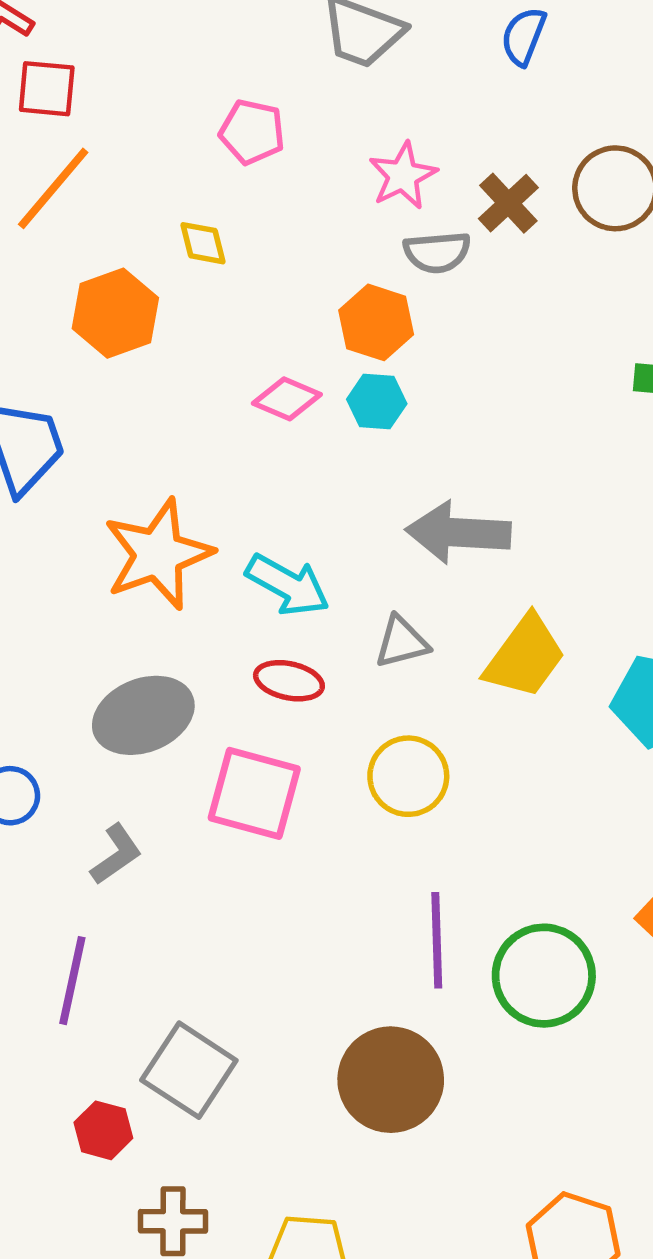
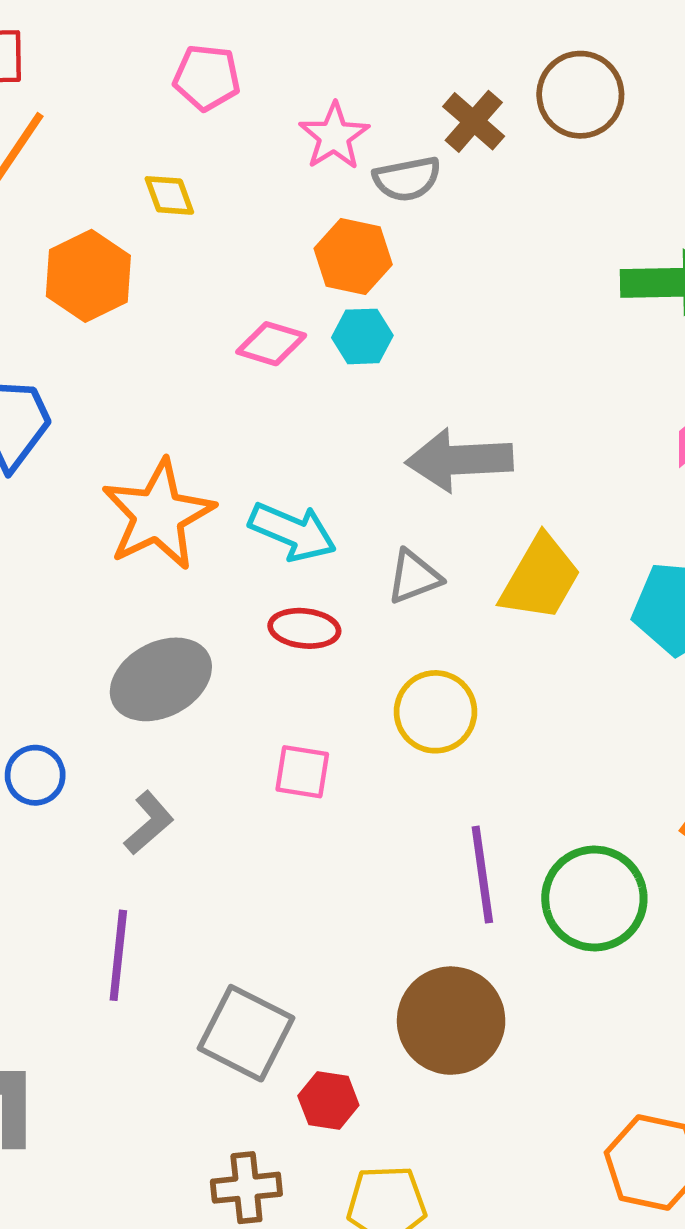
pink star: (403, 176) -> (334, 136), moved
pink square: (254, 793) -> (302, 772), moved, size x0.6
red hexagon: (103, 1130) -> (328, 1101), moved

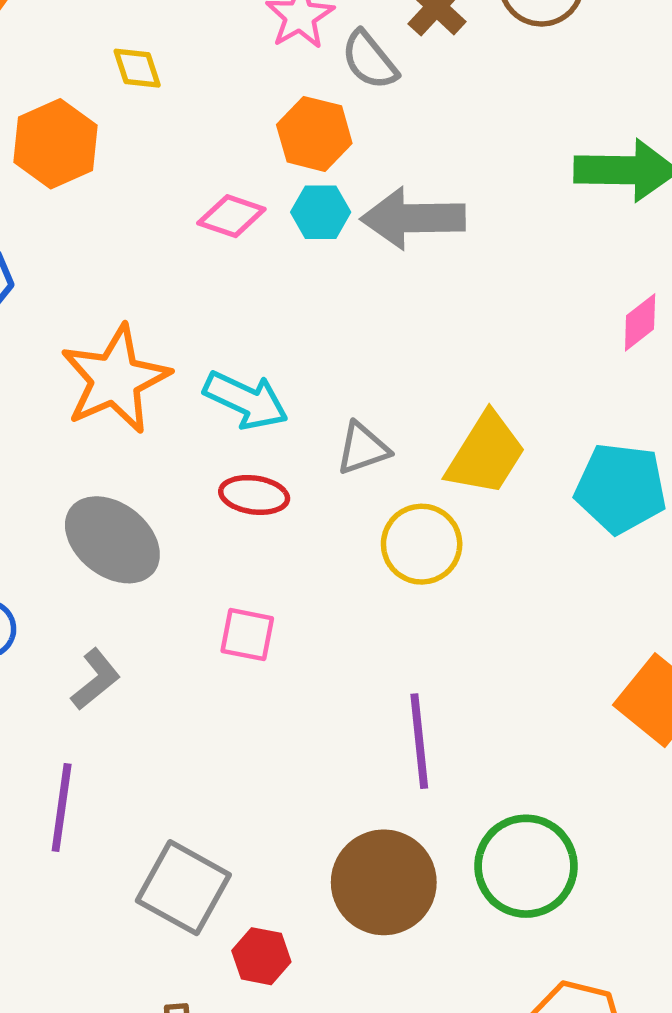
gray semicircle: (407, 179) -> (369, 60), turned 60
gray arrow: (459, 460) -> (413, 218), moved
gray ellipse: (161, 679) -> (112, 540), turned 64
yellow circle: (436, 712) -> (422, 544), moved
green circle: (594, 899) -> (526, 866), moved

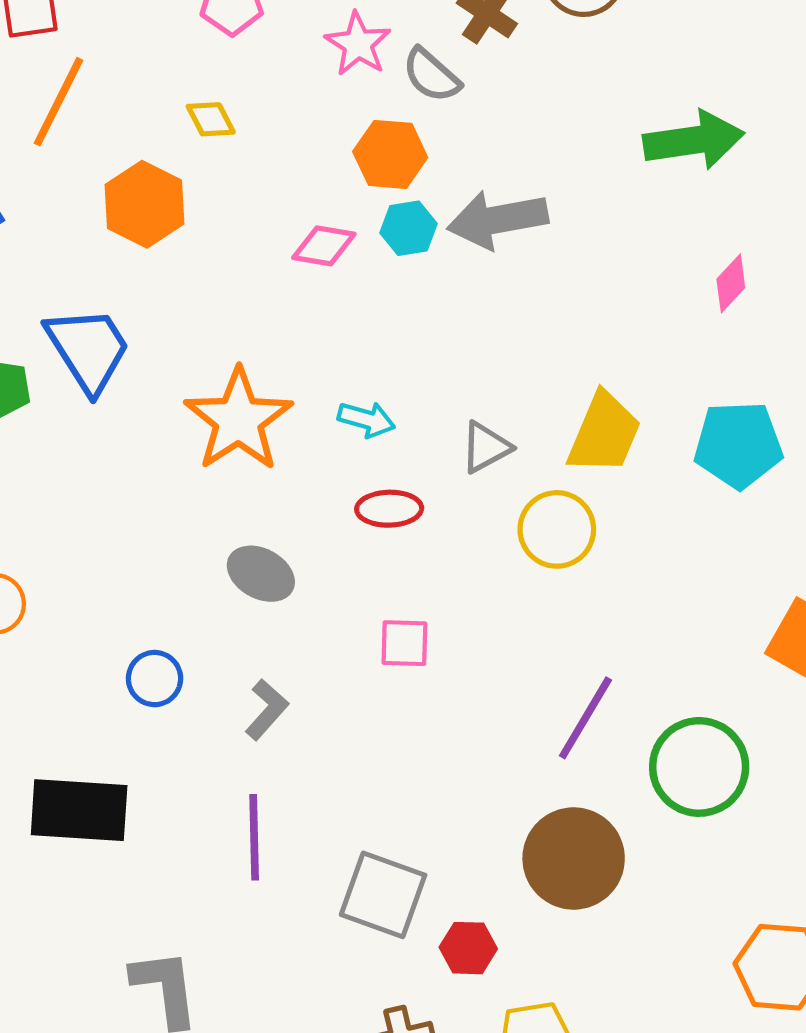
cyan arrow: (246, 400) -> (366, 419), size x0.7
gray ellipse: (112, 540) -> (261, 574), size x0.7
purple line: (419, 741) -> (585, 718), turned 46
green circle: (526, 866) -> (699, 767), moved

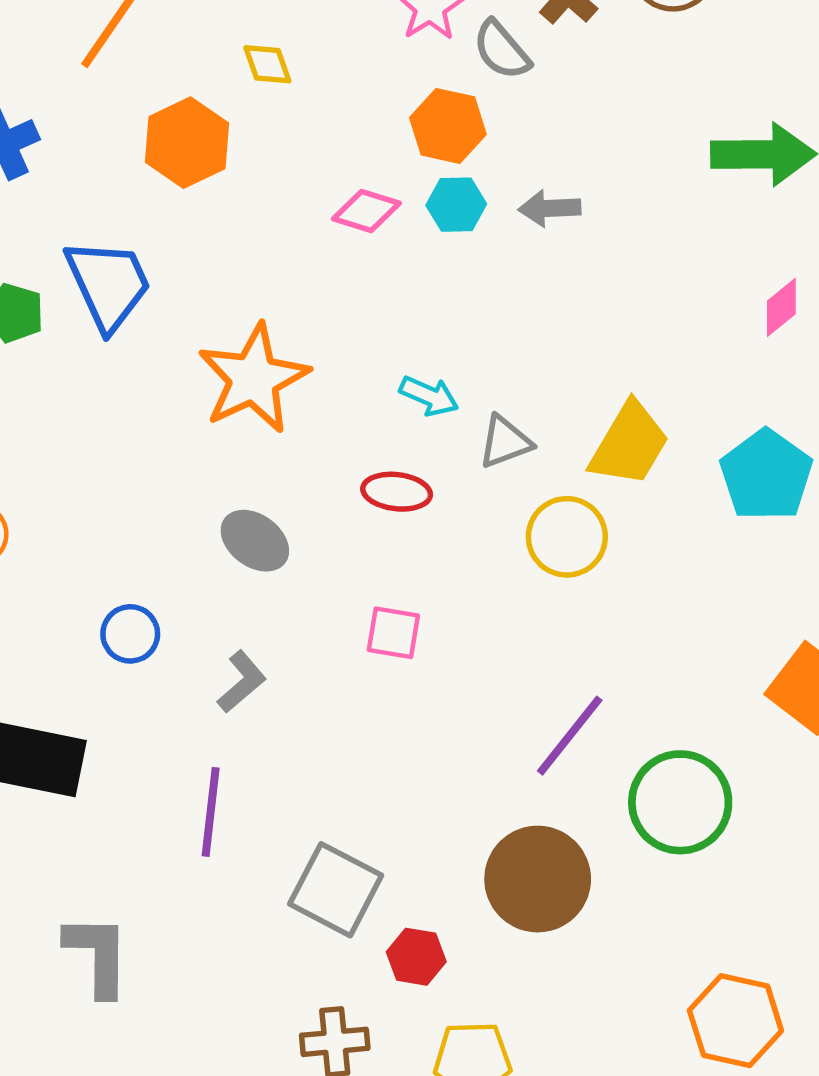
gray arrow: (498, 219) -> (550, 208), size x0.6
cyan arrow: (366, 419) -> (429, 396), moved
cyan pentagon: (738, 445) -> (766, 475), turned 30

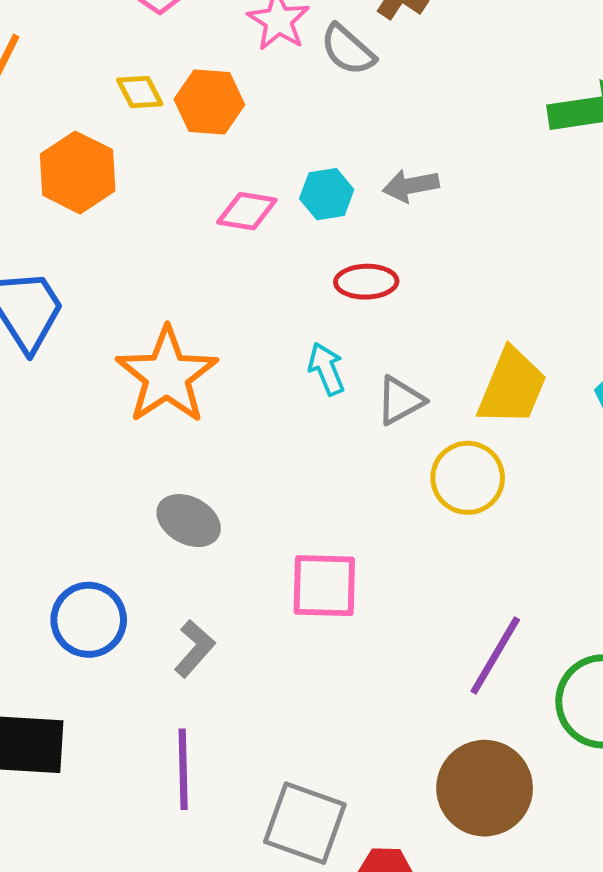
orange hexagon: (448, 126) -> (209, 102), moved
cyan arrow: (429, 396) -> (326, 369), turned -128
red ellipse: (397, 492) -> (366, 282), moved
pink square: (393, 633) -> (324, 586), size x1.4
blue circle: (130, 634) -> (89, 620), size x1.4

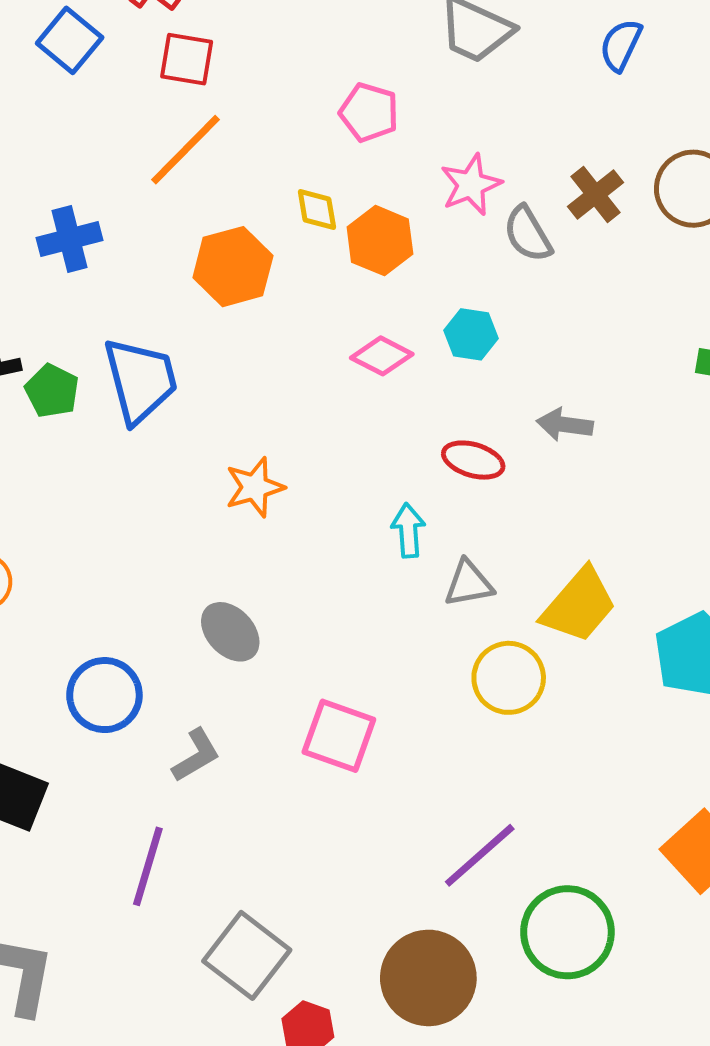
gray arrow: (411, 186) -> (565, 425), moved
cyan hexagon: (327, 194) -> (471, 334), moved
orange star: (167, 375) -> (255, 487), size x0.6

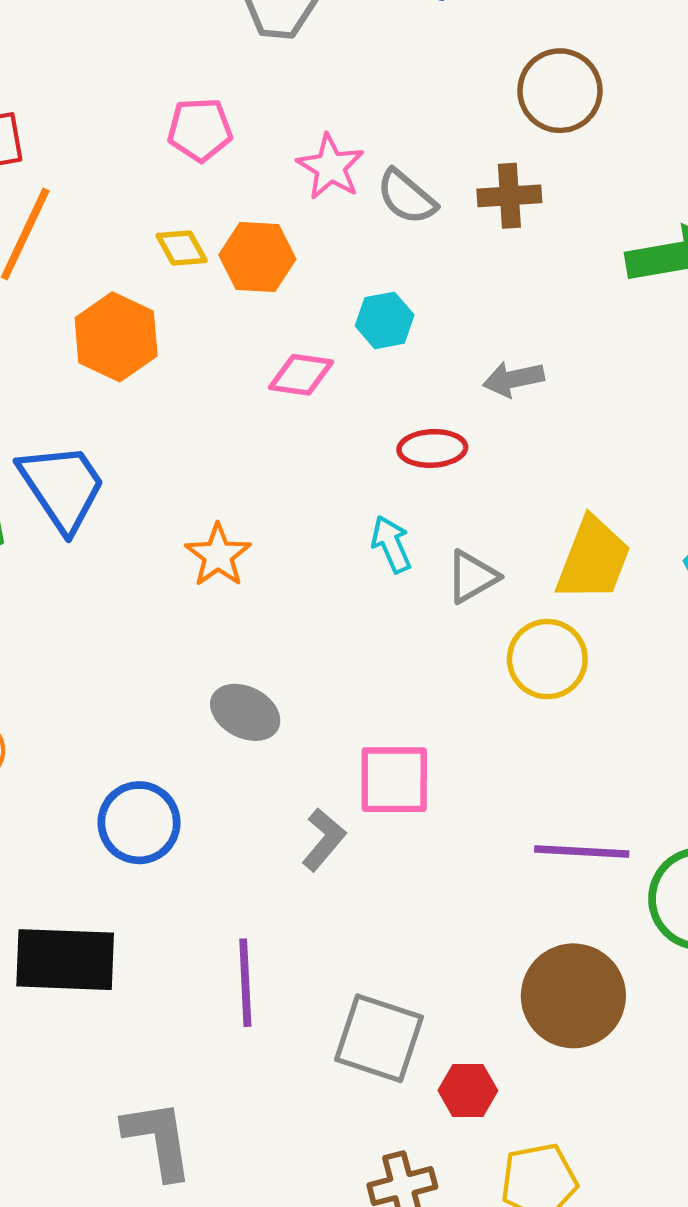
brown cross: (595, 195) -> (509, 196), moved, turned -36
gray L-shape: (196, 755) -> (324, 840), moved
purple line: (480, 855) -> (582, 851), turned 64

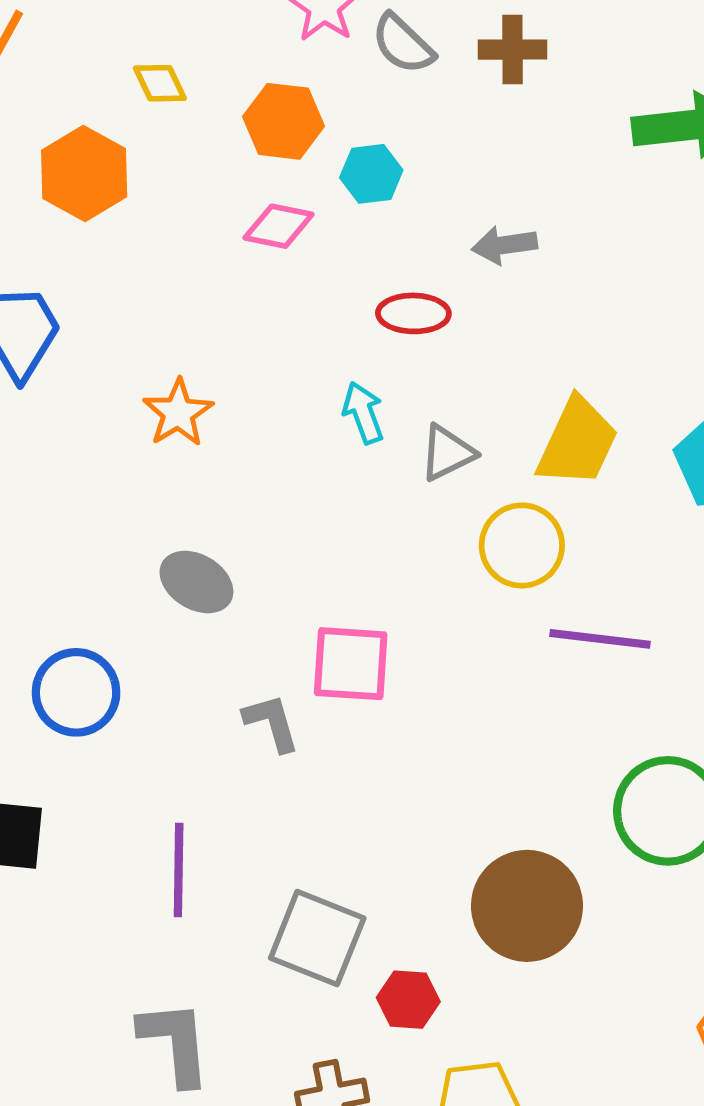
orange hexagon: (257, 257) -> (284, 121), moved
gray L-shape: (324, 840) -> (272, 723), turned -60
purple line: (582, 851) -> (600, 639), moved
gray L-shape: (158, 1140) -> (175, 1043), moved

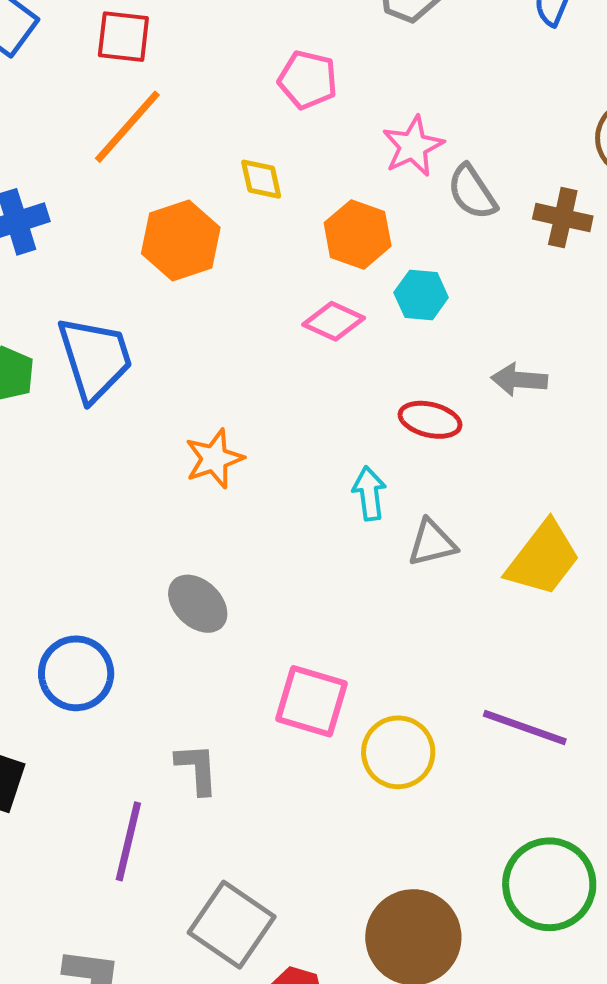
yellow circle: (522, 545) -> (398, 752), moved
gray L-shape: (272, 723) -> (197, 769), moved

